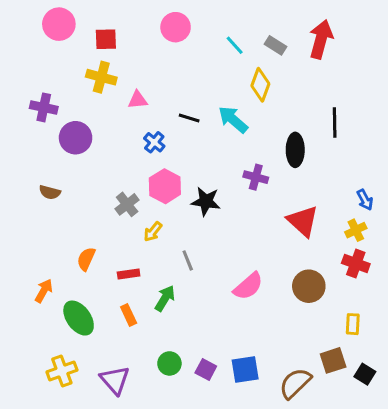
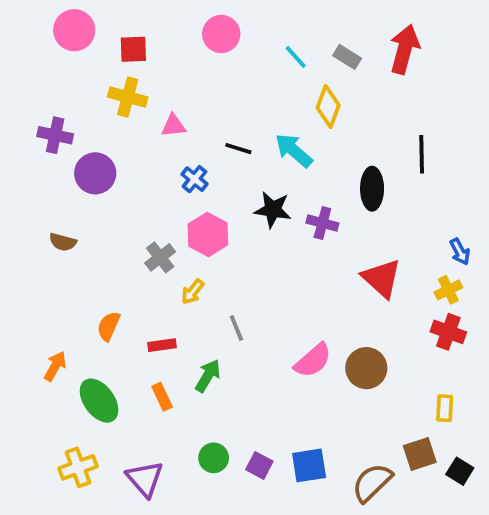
black star: (206, 201) -> (273, 210), moved
brown circle: (309, 286) -> (366, 368), moved

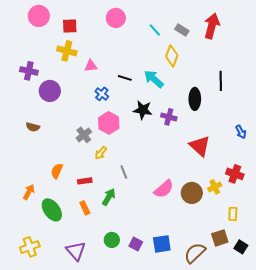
yellow cross: (448, 290) -> (215, 187), moved
yellow cross: (78, 467) -> (30, 247), moved

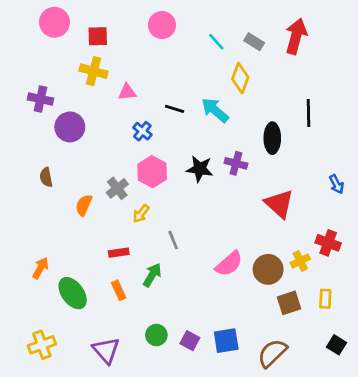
black star: (143, 110) -> (200, 169), moved
brown semicircle: (33, 127) -> (46, 177), turned 64
orange semicircle: (57, 171) -> (84, 205), moved
brown square: (220, 238) -> (289, 303), moved

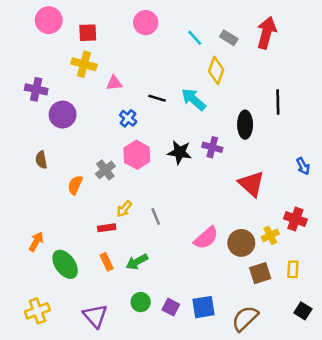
yellow arrow: (141, 214) -> (124, 209), moved
green arrow: (152, 275) -> (137, 262), moved, turned -150

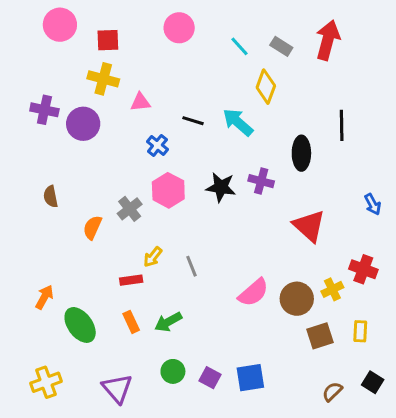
purple circle: (63, 115) -> (83, 124), moved
brown semicircle: (245, 318) -> (332, 392), moved, size x0.6

